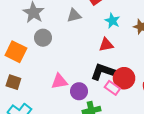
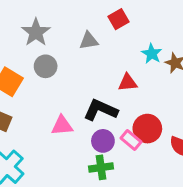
cyan star: (112, 21) -> (152, 54), moved
black L-shape: (103, 72) -> (101, 110), moved
purple circle: (79, 91) -> (103, 141), moved

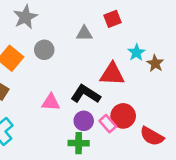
gray star: (36, 32) -> (25, 17), moved
red triangle: (128, 83) -> (112, 74), size x1.5

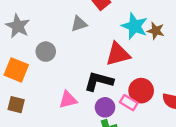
cyan star: (136, 53) -> (135, 26), size x1.5

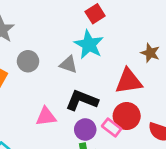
gray triangle: (79, 24) -> (68, 64), moved, turned 30
cyan star: (135, 26) -> (89, 45), moved
red triangle: (118, 54) -> (129, 81), moved

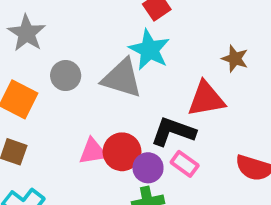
gray triangle: (68, 64) -> (122, 78), size x1.6
black L-shape: (82, 100) -> (173, 132), moved
red circle: (127, 116) -> (122, 152), moved

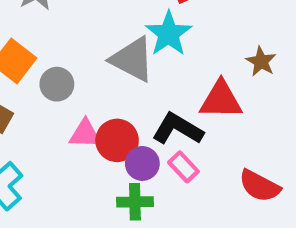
gray circle: (66, 76) -> (57, 84), moved

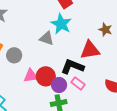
gray triangle: (132, 59) -> (47, 38), size x0.7

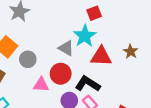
red triangle: (90, 50) -> (101, 56), moved
red circle: (46, 76) -> (61, 74), moved

